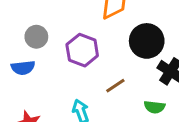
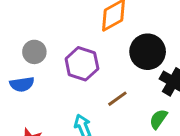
green semicircle: (155, 107) -> (158, 119), turned 120

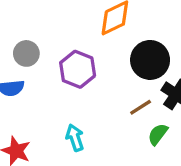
brown line: (117, 99) -> (141, 107), moved

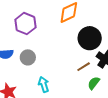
gray circle: (26, 53) -> (28, 57), moved
purple hexagon: (78, 69) -> (25, 24), moved

